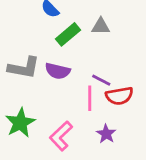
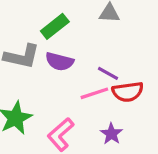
green rectangle: (68, 34) -> (55, 26), moved
pink line: (90, 98) -> (94, 93), turned 70

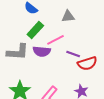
pink line: (94, 93) -> (56, 40), moved

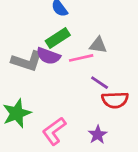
gray triangle: (68, 16) -> (98, 45), moved
purple semicircle: (42, 51) -> (48, 56), moved

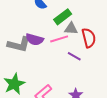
green rectangle: (58, 38) -> (63, 17), moved
red semicircle: (115, 100) -> (89, 38), moved, turned -96

